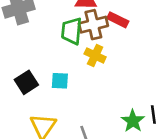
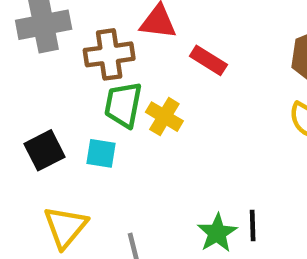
brown cross: (93, 25) -> (109, 54), moved
green trapezoid: (72, 31) -> (123, 105), moved

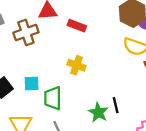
green trapezoid: (123, 105) -> (53, 98), moved
yellow cross: (164, 117) -> (77, 65), moved

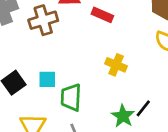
yellow cross: (77, 65) -> (116, 65), moved
black line: (116, 105) -> (143, 108), turned 49

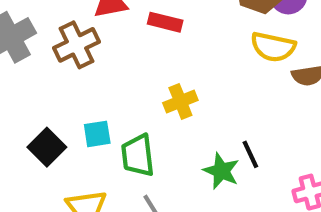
yellow cross: (116, 65) -> (180, 101), moved, turned -35
black line: (143, 108) -> (250, 154), turned -54

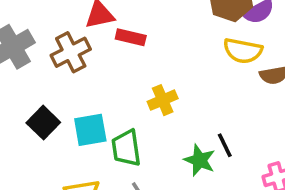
red rectangle: (165, 22) -> (131, 37), moved
cyan square: (97, 134) -> (90, 130), size x1.4
black square: (47, 147) -> (43, 123), moved

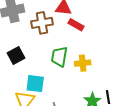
cyan square: (90, 130) -> (35, 84), moved
green trapezoid: (126, 148) -> (59, 57), moved

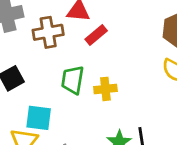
red rectangle: (76, 25) -> (96, 35), turned -70

